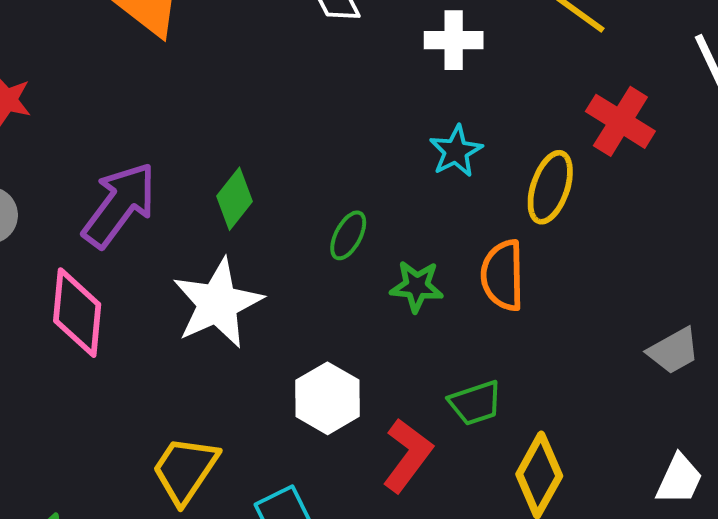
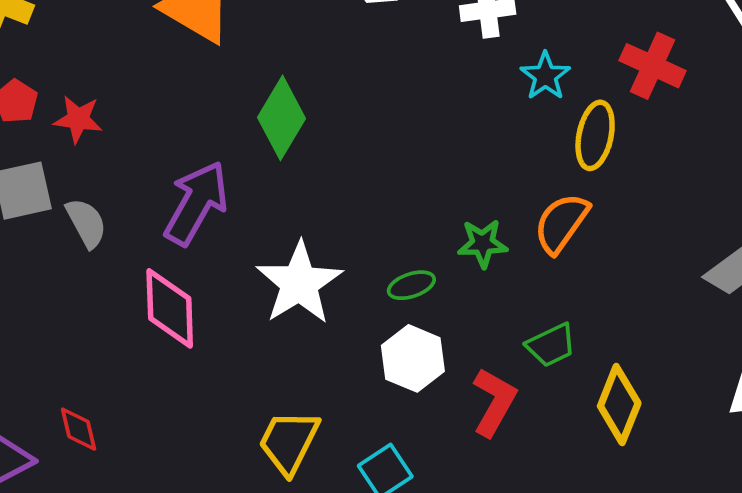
cyan star: (456, 151) -> (545, 76), moved
green diamond: (234, 199) -> (282, 118), moved, size x1.4
green ellipse: (348, 235) -> (411, 285), moved, turned 51
orange semicircle: (503, 275) -> (561, 223), turned 44

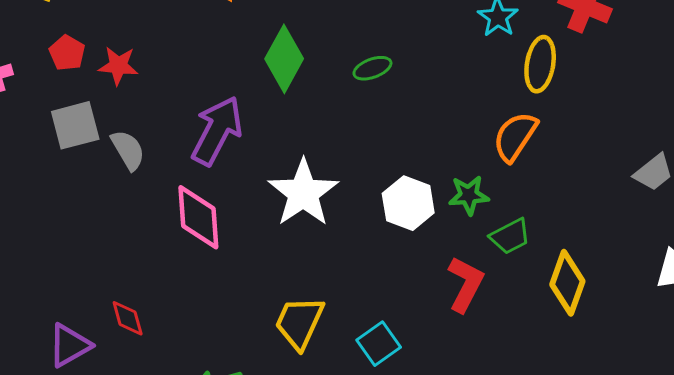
green star: (483, 243) -> (469, 195), moved
green ellipse: (411, 285) -> (372, 68), moved
white hexagon: (413, 358) -> (408, 203), moved

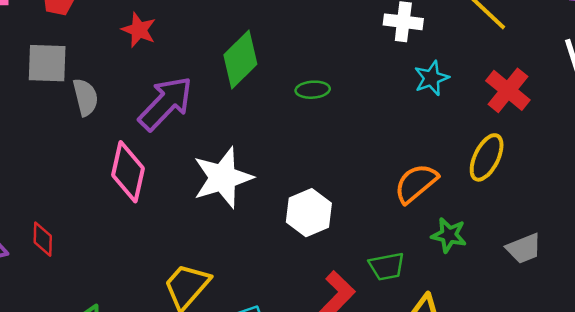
yellow ellipse: (540, 64) -> (487, 157), moved
red star: (118, 66) -> (139, 30), moved
green star: (469, 195) -> (449, 235), moved

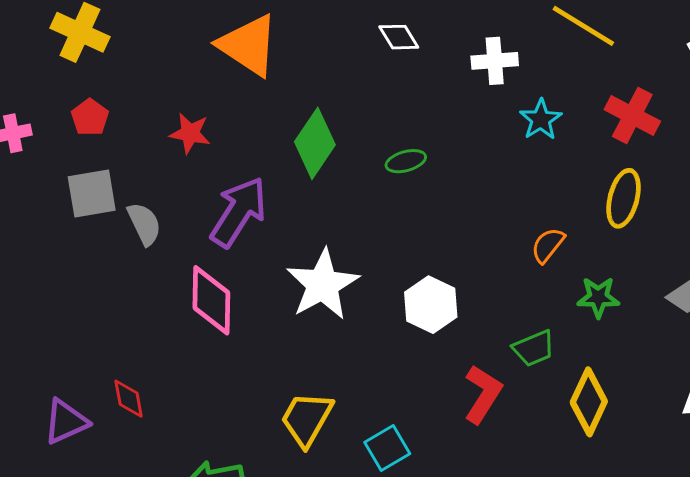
orange semicircle: (416, 183) -> (548, 245), size x0.7

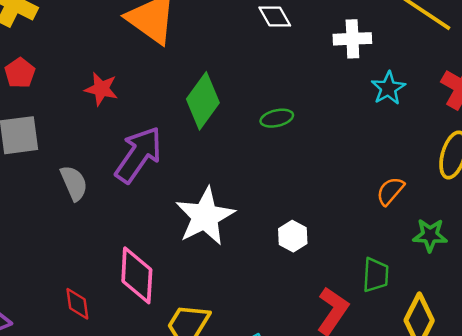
gray semicircle: (144, 224) -> (74, 183), moved
pink diamond: (211, 300) -> (137, 275), moved
white hexagon: (431, 305) -> (293, 236), size x0.7
green trapezoid: (534, 348) -> (376, 275), turned -66
red diamond: (129, 399) -> (77, 304), moved

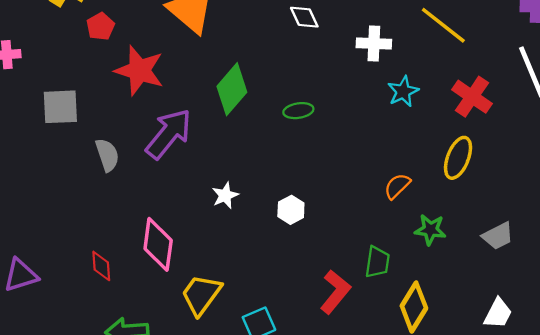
red pentagon: (20, 73) -> (100, 26), moved
red star: (101, 89) -> (139, 70), size x1.6
white star: (205, 216) -> (225, 195), size x0.5
white hexagon: (293, 236) -> (291, 210), moved

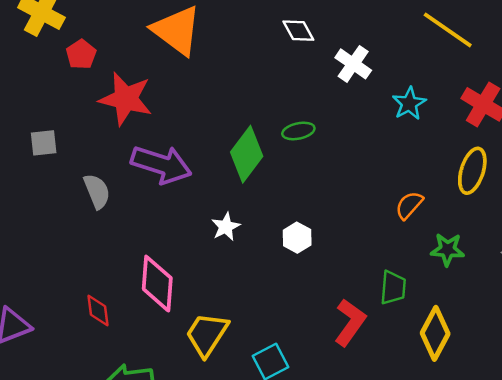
white cross: (374, 44) -> (353, 64), moved, turned 36
green diamond: (232, 89) -> (247, 154), moved
gray square: (60, 107) -> (44, 143), size x0.7
purple arrow: (169, 134) -> (161, 164), turned 72

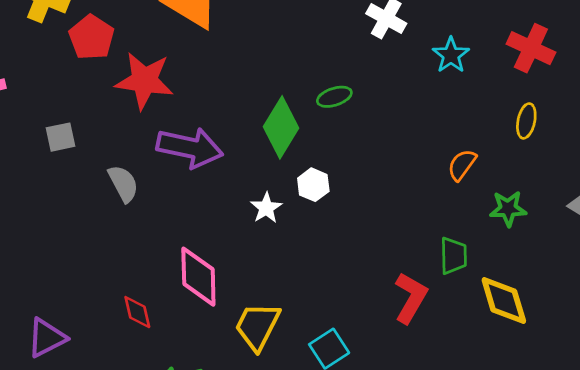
red pentagon: (81, 54) -> (91, 37), size x1.4
yellow ellipse: (472, 171) -> (526, 121), size x0.7
white hexagon: (297, 238) -> (313, 185), moved
yellow diamond: (435, 333) -> (504, 301), turned -39

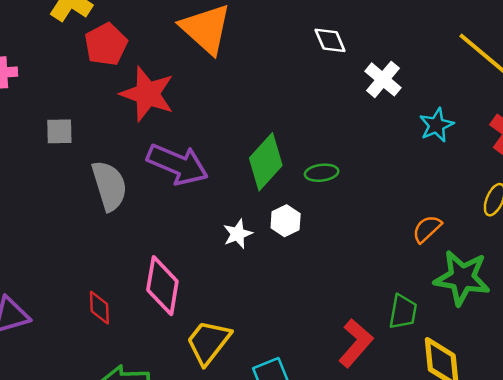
green ellipse: (334, 97) -> (322, 173), moved
gray semicircle: (123, 184) -> (109, 186), size x1.4
green star: (508, 209) -> (462, 278), size x1.6

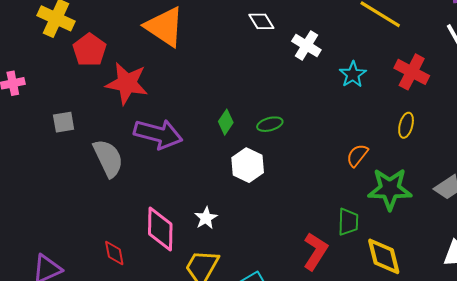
green diamond: (266, 162) -> (226, 122), size x0.6
white hexagon: (286, 221) -> (248, 165), size x1.4
white star: (238, 234) -> (206, 218), moved

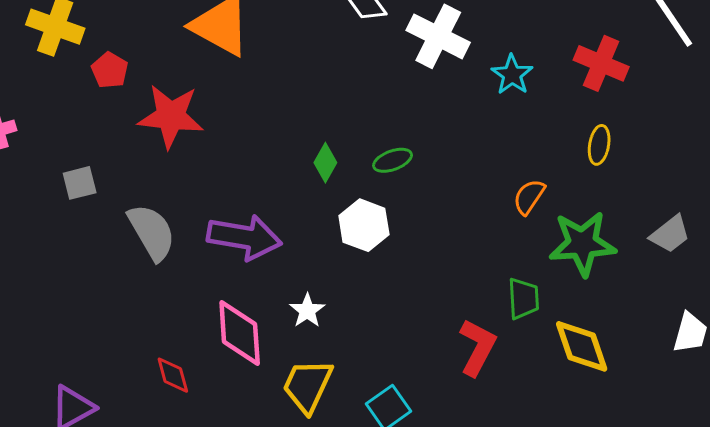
white cross: (306, 45) -> (438, 36), size x1.4
red pentagon: (89, 50) -> (110, 70), size x0.7
purple arrow: (158, 134) -> (244, 237), moved

